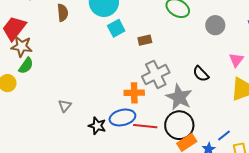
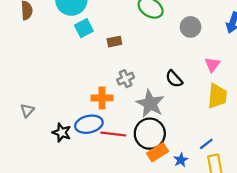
gray cross: (156, 74) -> (126, 79), size x0.6
blue line: (224, 136) -> (206, 144), moved

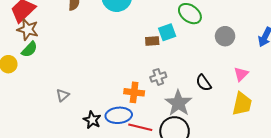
cyan square: (84, 28) -> (167, 32), moved

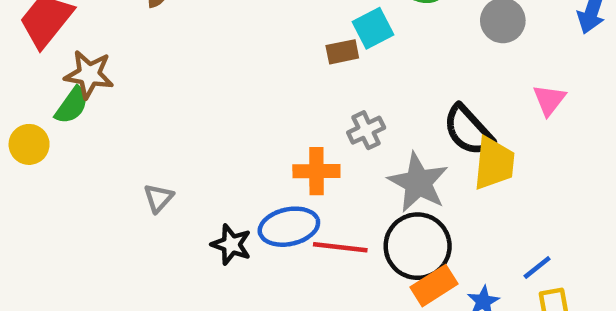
brown star: (28, 30) -> (89, 74), moved
black semicircle: (204, 83) -> (468, 130), size x1.4
yellow trapezoid: (242, 104) -> (494, 163), moved

